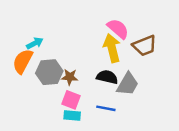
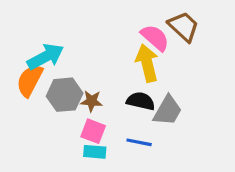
cyan arrow: (35, 43) -> (46, 57), size x1.6
brown trapezoid: (145, 46) -> (184, 27), moved, turned -115

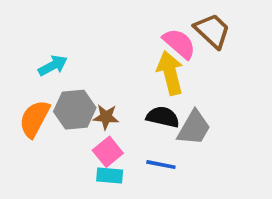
cyan arrow: (46, 57) -> (53, 66), size x0.7
orange semicircle: (30, 80) -> (34, 119), moved
pink square: (93, 131) -> (108, 152), turned 30

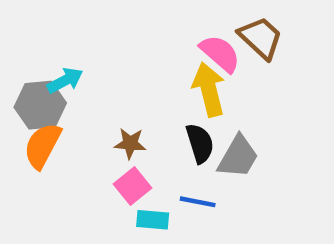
gray hexagon: (75, 110) -> (40, 105), moved
black semicircle: (163, 117) -> (200, 143), turned 60
cyan rectangle: (110, 176) -> (153, 220), moved

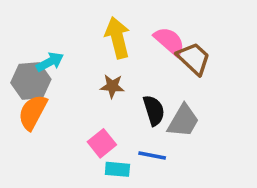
brown trapezoid: (261, 38) -> (194, 59), moved
yellow arrow: (209, 89) -> (117, 38), moved
brown star: (130, 143) -> (112, 86), moved

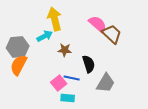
yellow arrow: (117, 38) -> (55, 19), moved
cyan arrow: (50, 62) -> (45, 36), moved
gray trapezoid: (183, 121) -> (106, 83), moved
blue line: (152, 155) -> (72, 78), moved

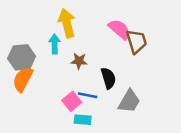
brown trapezoid: (112, 34) -> (136, 41), turned 30
cyan arrow: (45, 36) -> (55, 44), turned -63

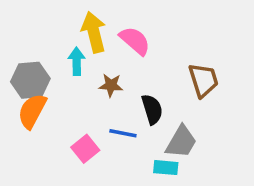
pink semicircle: (119, 29) -> (135, 41), moved
brown trapezoid: (136, 41) -> (203, 80), moved
pink square: (72, 101) -> (85, 149), moved
cyan rectangle: (83, 120) -> (166, 168), moved

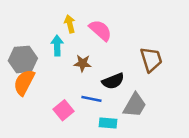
yellow arrow: (94, 32) -> (70, 24), size x0.6
black semicircle: (152, 109) -> (113, 81), turned 85
cyan rectangle: (166, 168) -> (108, 123), moved

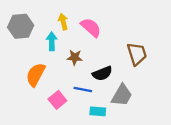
gray hexagon: (23, 59) -> (21, 26), moved
orange semicircle: (24, 82) -> (36, 75), moved

